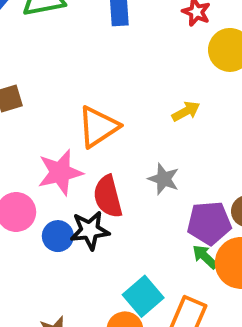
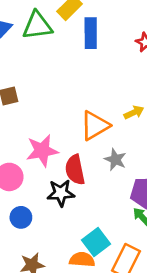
orange triangle: (98, 127) -> (95, 126), moved
blue circle: (58, 236) -> (21, 217), moved

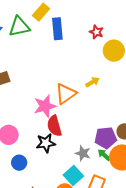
pink star: (42, 151) -> (45, 106), moved
gray star: (115, 160) -> (83, 153), moved

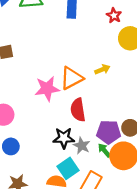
red semicircle: (54, 126) -> (78, 110), moved
black star: (46, 143) -> (64, 138), moved

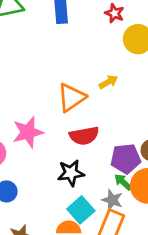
pink star: (47, 89) -> (28, 132), moved
red semicircle: (78, 110) -> (84, 136), turned -85
gray star: (82, 146) -> (112, 200), moved

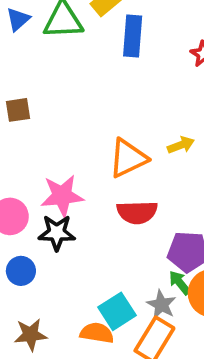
black star: (71, 173) -> (57, 233), moved

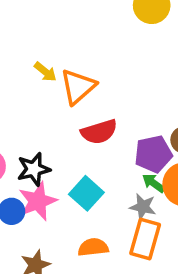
yellow arrow: (181, 145) -> (45, 72), moved, turned 75
pink star: (62, 196) -> (38, 201), moved
cyan square: (117, 311) -> (86, 193), moved

